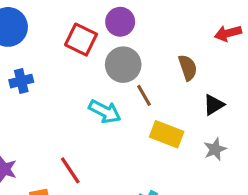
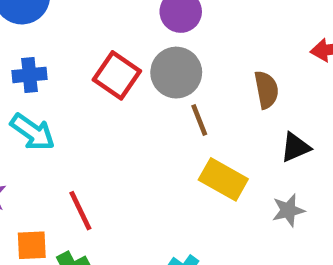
red square: (81, 40) -> (117, 75), moved
cyan arrow: (105, 111) -> (33, 132), moved

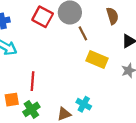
red line: (80, 211) -> (33, 81), turned 36

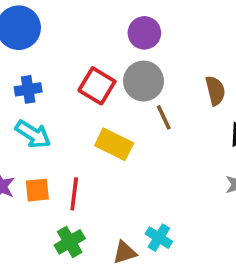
yellow rectangle: (97, 59) -> (114, 144), moved
orange square: (12, 100) -> (37, 190), moved

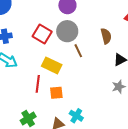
orange square: (37, 190) -> (56, 93), moved
red line: (74, 194) -> (38, 84), moved

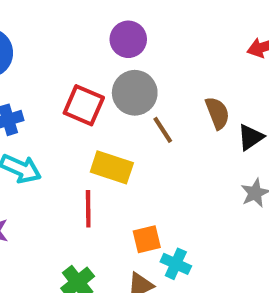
brown semicircle: (106, 36) -> (217, 113), moved
orange square: (56, 93) -> (147, 239), moved

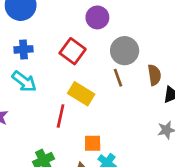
purple circle: (128, 39) -> (97, 17), moved
gray circle: (135, 93) -> (125, 51), moved

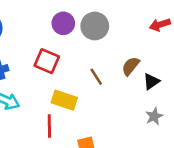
gray circle: (125, 51) -> (95, 26), moved
brown semicircle: (154, 75) -> (131, 66), turned -120

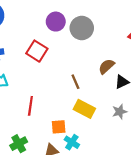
brown line: (96, 77) -> (75, 82), moved
yellow rectangle: (64, 100) -> (84, 109), moved

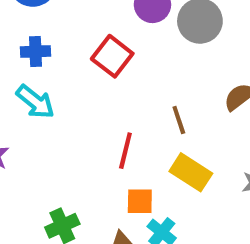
red line: (30, 106) -> (125, 151), moved

